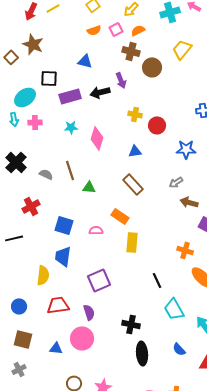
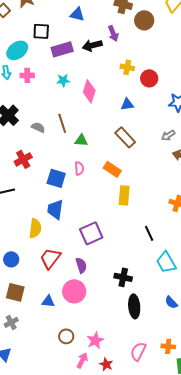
pink semicircle: (96, 230) -> (79, 168), moved, turned 88
red trapezoid: (58, 305) -> (50, 258), turned -45

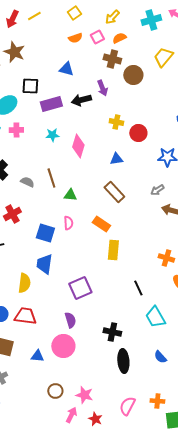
red trapezoid: (50, 258) -> (25, 316), moved, turned 60
pink star: (95, 340) -> (84, 395), turned -30

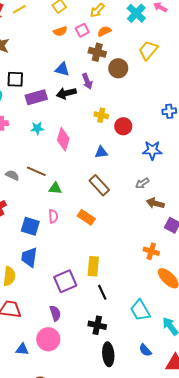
cyan cross: (151, 20) -> (136, 13), turned -30
blue triangle: (66, 69) -> (62, 69), moved
brown line: (51, 178) -> (36, 171), turned -48
yellow rectangle: (113, 250) -> (93, 266), moved
black line: (138, 288) -> (102, 292), moved

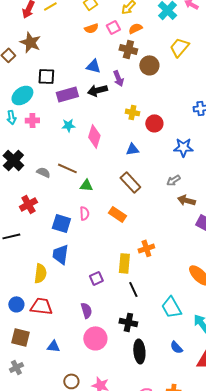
orange cross: (151, 251) -> (146, 248), moved, turned -35
purple square: (65, 281) -> (96, 278), size x0.6
pink circle: (48, 339) -> (95, 338), moved

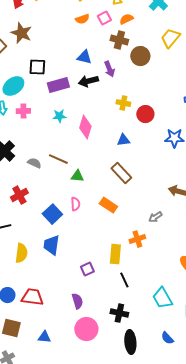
gray arrow: (173, 180) -> (155, 217), moved
blue square: (61, 223) -> (52, 214), turned 30
yellow semicircle: (40, 273) -> (21, 253), moved

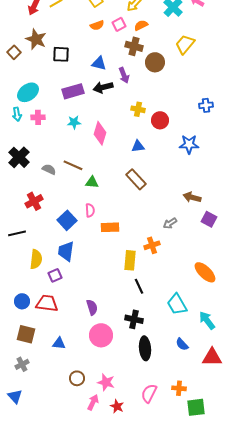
black square: (37, 67) -> (61, 54), moved
orange rectangle: (108, 205) -> (110, 227), moved, turned -36
purple square: (87, 269) -> (55, 275), moved

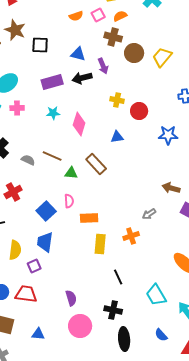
yellow trapezoid: (185, 44) -> (162, 57), moved
brown rectangle: (136, 179) -> (96, 164), moved
yellow rectangle: (130, 260) -> (100, 244), moved

